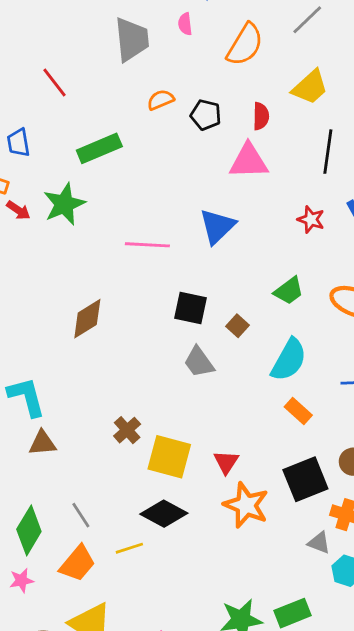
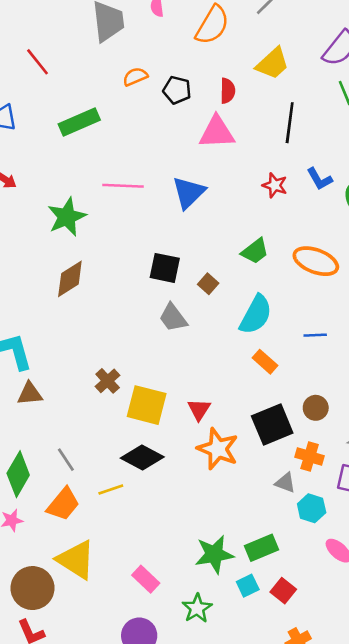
green star: (64, 204) -> (67, 217), moved
pink line: (147, 245) -> (123, 186), moved

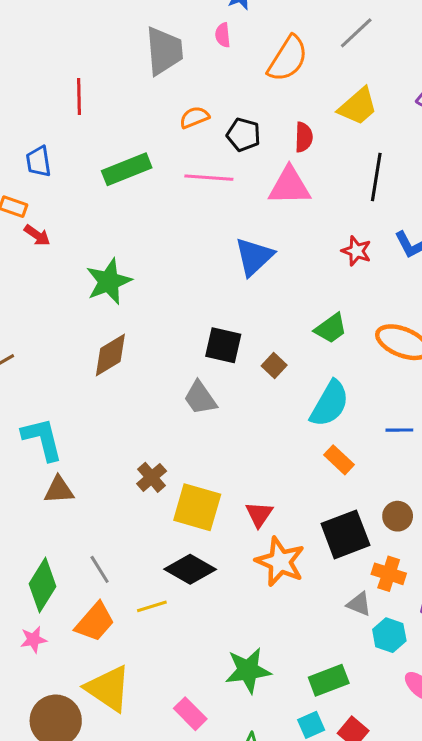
red line: (37, 62) -> (79, 97), turned 36
pink line: (123, 186) -> (209, 178), moved
gray trapezoid: (173, 318) -> (200, 398), moved
green star: (214, 554) -> (248, 670), moved

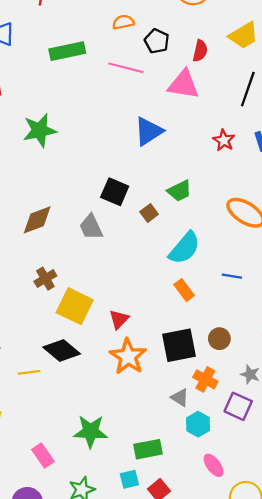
green trapezoid: (331, 328) -> (179, 191), moved
brown diamond: (110, 355) -> (37, 220), moved

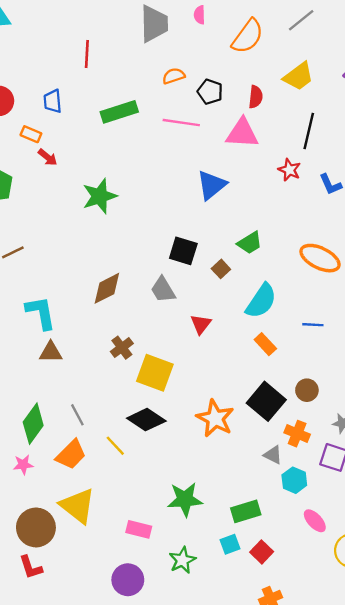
red star: (224, 140) -> (289, 170), moved
red triangle: (119, 319) -> (201, 324), moved
black square: (179, 345) -> (266, 401), turned -33
yellow line: (29, 372) -> (115, 446), turned 60
pink rectangle: (43, 455) -> (139, 529), turned -35

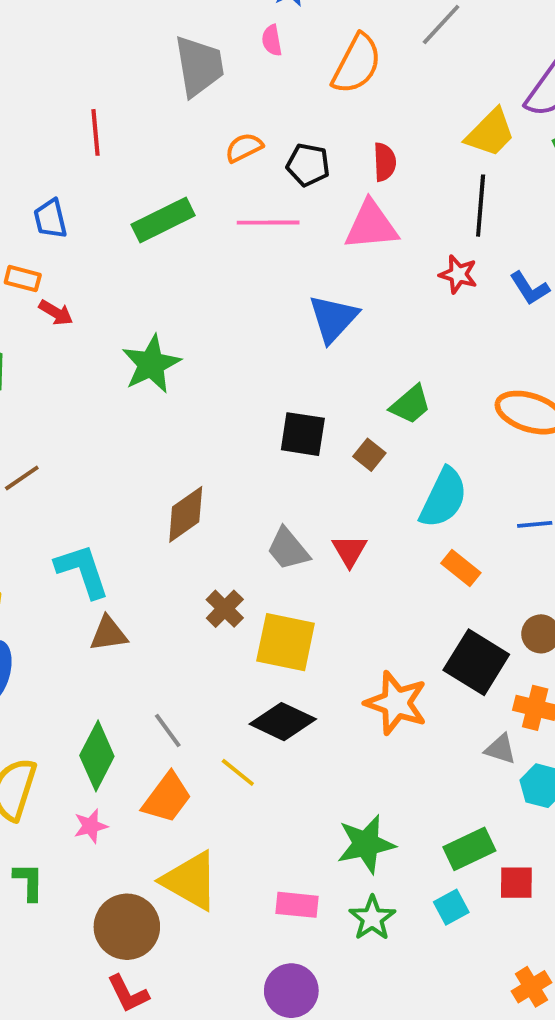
yellow trapezoid: (298, 76) -> (490, 133), moved
gray trapezoid: (163, 290) -> (288, 549), moved
red square: (262, 552) -> (516, 883), moved, turned -35
green star: (182, 560) -> (372, 918), moved

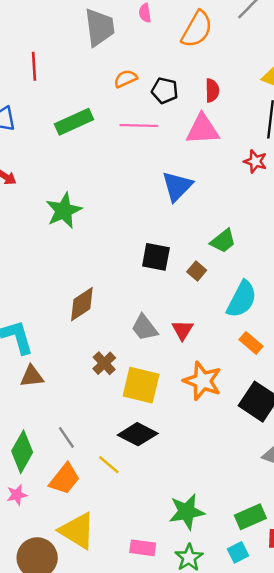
orange star: (396, 703) -> (202, 381), moved

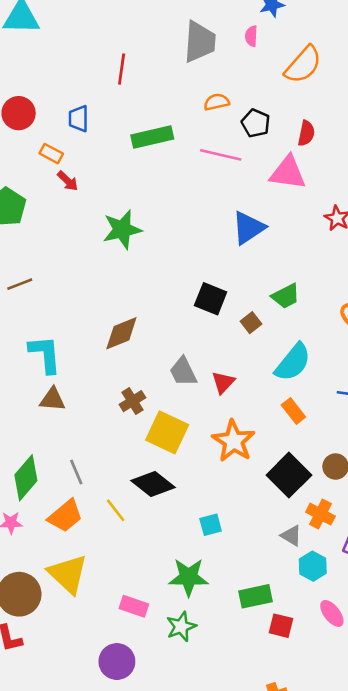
cyan square: (238, 552) -> (211, 525), moved

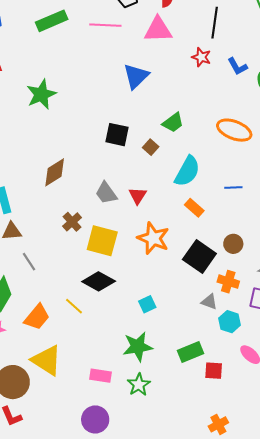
gray line: (76, 472) -> (29, 262), moved

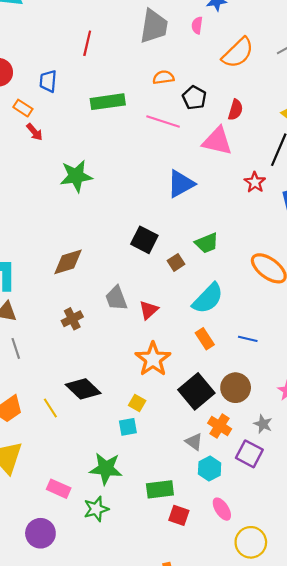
blue line: (233, 188) -> (248, 339), moved
yellow square: (102, 241) -> (137, 403), moved, size x0.5
brown circle: (233, 244) -> (236, 388), size x1.4

